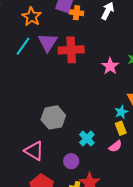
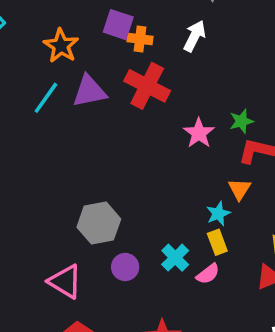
purple triangle: (48, 42) -> (89, 91), turned 45
red cross: (71, 50) -> (147, 86), moved, turned 30
cyan cross: (87, 139) -> (175, 258), moved
purple circle: (71, 161) -> (125, 267), moved

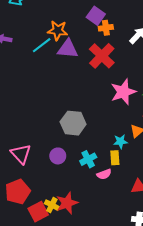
orange cross: (140, 39) -> (106, 28), turned -32
orange star: (61, 46) -> (58, 30), moved, turned 30
pink star: (199, 133) -> (123, 92), size x1.4
gray hexagon: (99, 223) -> (73, 123), moved

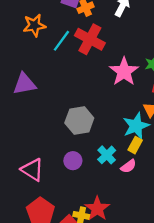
cyan line: (42, 45) -> (61, 41), moved
purple triangle: (68, 49) -> (24, 84), moved
cyan star: (120, 141) -> (136, 126), size x1.6
yellow rectangle: (115, 158) -> (135, 145), turned 48

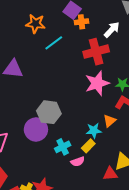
red cross: (90, 39) -> (96, 52), moved, turned 30
cyan star: (136, 126) -> (94, 131), size x0.7
purple circle: (73, 161) -> (36, 129), moved, size x1.5

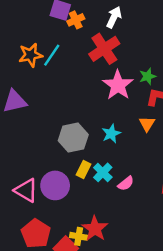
orange star: (35, 24) -> (31, 55), moved
purple circle: (36, 129) -> (55, 185), moved
cyan star: (94, 131) -> (111, 134), moved
yellow rectangle: (88, 146) -> (84, 169), moved

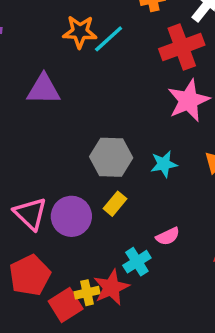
cyan cross: (103, 172) -> (137, 262), moved
yellow cross: (79, 236) -> (87, 293), turned -35

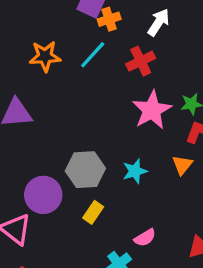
cyan line: (109, 39) -> (93, 55), moved
red cross: (182, 47) -> (141, 61), size x0.7
purple circle: (71, 216) -> (43, 195), moved

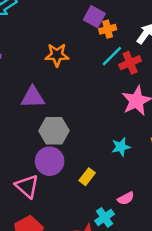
cyan line: (93, 55) -> (112, 56), moved
gray hexagon: (85, 170) -> (54, 131), moved

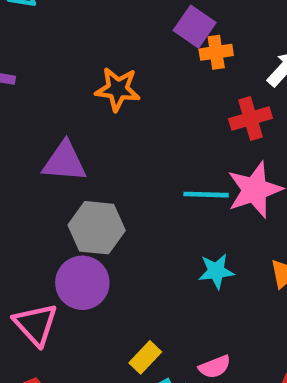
cyan line: (112, 56) -> (206, 195), moved, turned 40
yellow rectangle: (87, 177) -> (145, 357), moved

